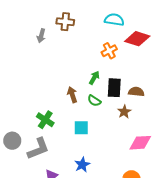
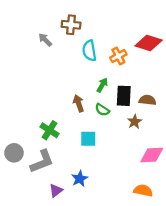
cyan semicircle: (114, 20) -> (89, 51), moved, turned -108
gray arrow: (41, 36) -> (45, 40), turned 120
blue star: (82, 165) -> (80, 179), moved

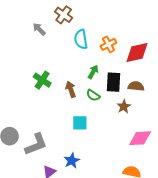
brown cross: (71, 25) -> (64, 15), turned 30
red diamond: (149, 43) -> (137, 53), moved, turned -30
green cross: (50, 130) -> (42, 80), moved

